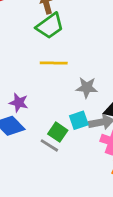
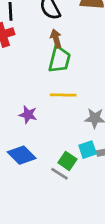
green trapezoid: (50, 26) -> (59, 59), turned -40
purple star: (19, 103) -> (28, 115), moved

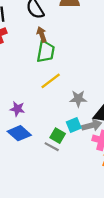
yellow line: (63, 95) -> (51, 81), turned -35
purple star: (28, 115) -> (17, 109), moved

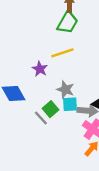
gray star: (78, 99) -> (65, 90), moved
purple star: (17, 109) -> (40, 69), moved

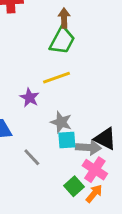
green square: (51, 109) -> (74, 186), moved

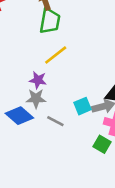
gray star: (61, 122) -> (36, 99), moved
gray line: (32, 157) -> (55, 121), moved

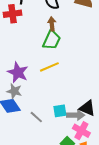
purple star: (38, 80) -> (18, 72), moved, size x1.5
gray star: (36, 99) -> (14, 91), moved

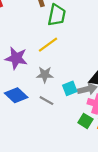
green trapezoid: (52, 40) -> (57, 15), moved
gray star: (14, 91) -> (45, 75), moved

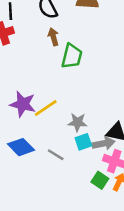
yellow line: (48, 45) -> (46, 108), moved
gray star: (45, 75) -> (77, 122), moved

